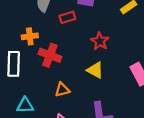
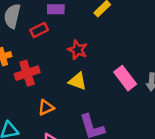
red cross: (50, 55) -> (27, 73), turned -30

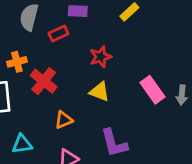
red star: (78, 50) -> (101, 57), turned 30
red cross: (27, 73) -> (44, 81), turned -35

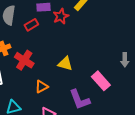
red star: (101, 57) -> (61, 16), moved
pink rectangle: (152, 90) -> (101, 81), moved

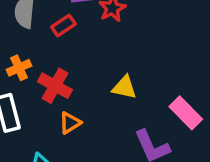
orange triangle: (42, 87) -> (70, 123), moved

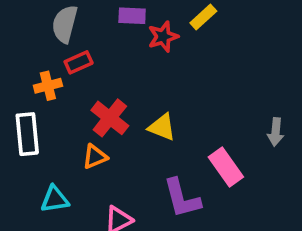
red rectangle: (63, 25) -> (79, 62), moved
red cross: (55, 86) -> (110, 118), moved

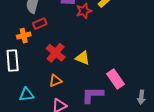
gray arrow: (276, 132) -> (141, 97), moved
orange triangle: (95, 157) -> (55, 81), moved
purple L-shape: (182, 198) -> (92, 95), turned 105

